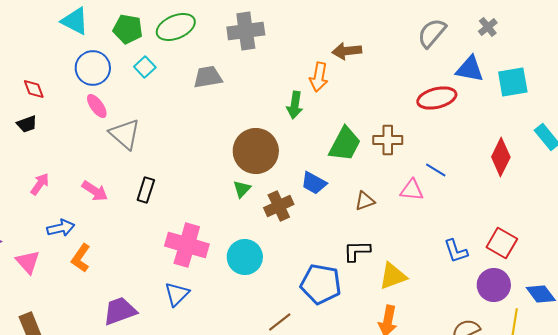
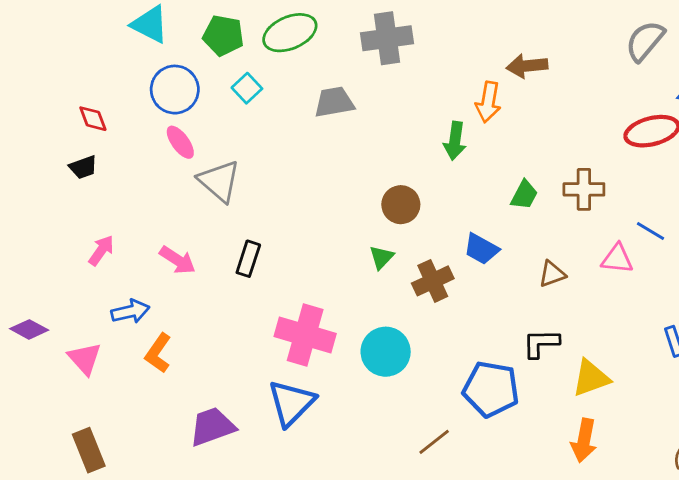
green trapezoid: (345, 144) -> (524, 195), size x0.6
brown circle: (256, 151) -> (401, 205), size x0.6
blue triangle: (177, 294) -> (291, 403), size x1.4

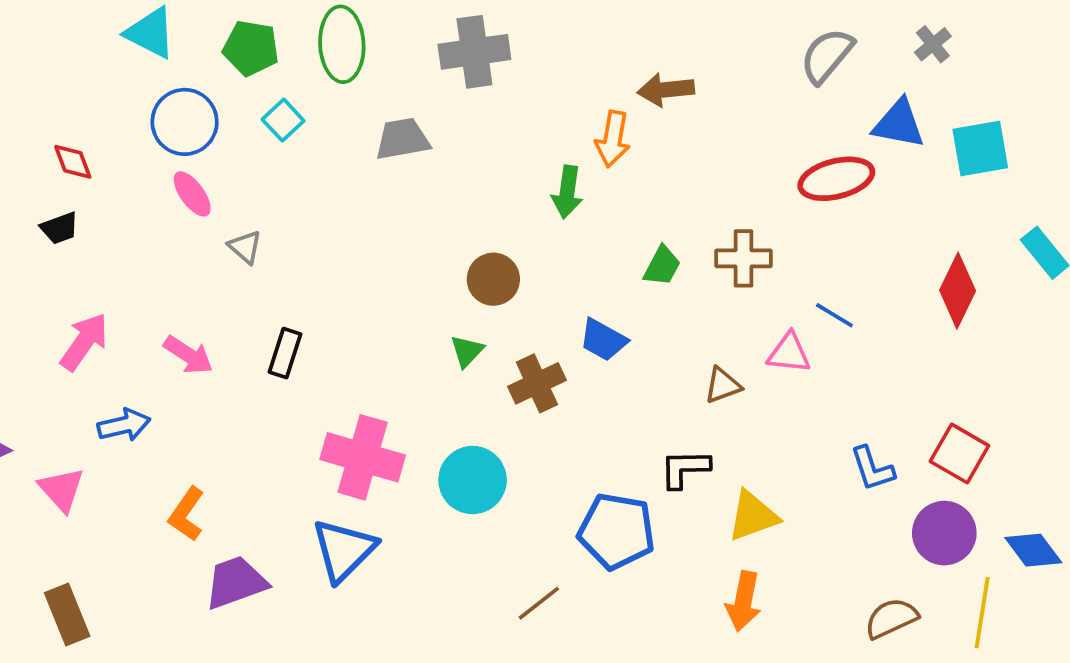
green ellipse: (290, 33) -> (342, 44), turned -70
gray triangle: (219, 181) -> (245, 247), size x0.6
pink arrow: (101, 250) -> (84, 342), size x1.4
brown triangle: (552, 274) -> (723, 385), moved
orange L-shape: (158, 353) -> (186, 514), moved

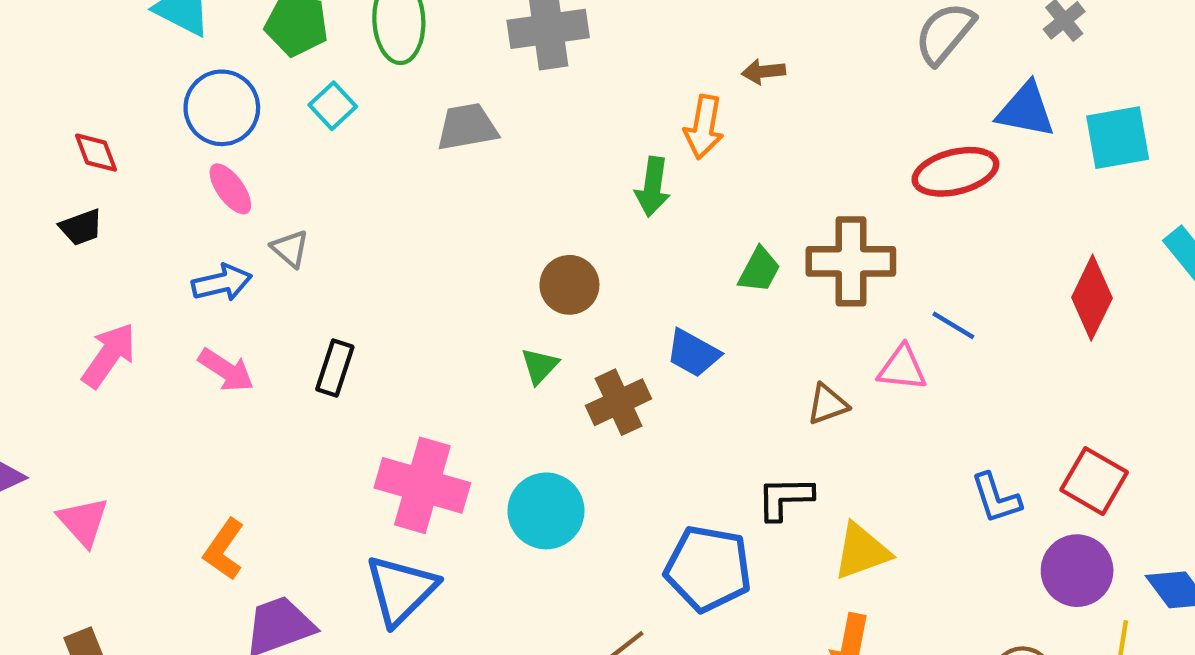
brown arrow: (666, 90) -> (764, 72), size x0.7
brown cross: (743, 258) -> (851, 261), size x1.4
blue arrow: (124, 425) -> (222, 283), moved

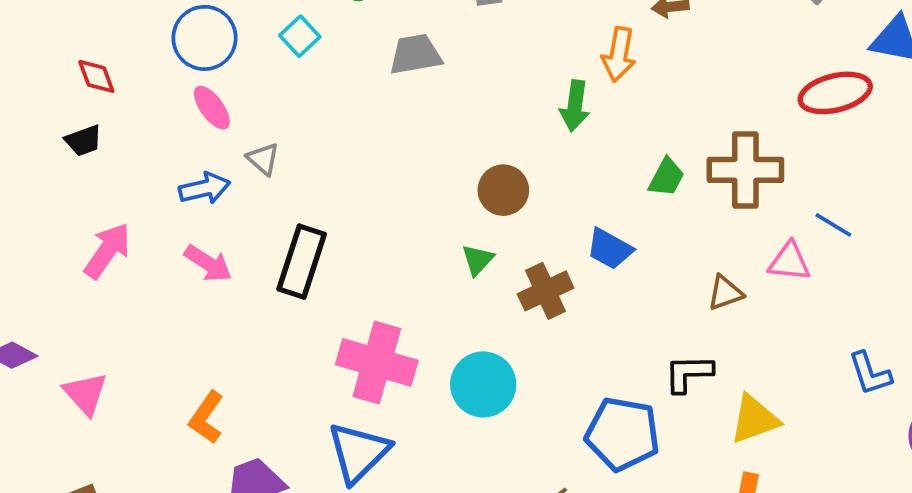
black rectangle: (335, 368) -> (302, 262), size x1.5

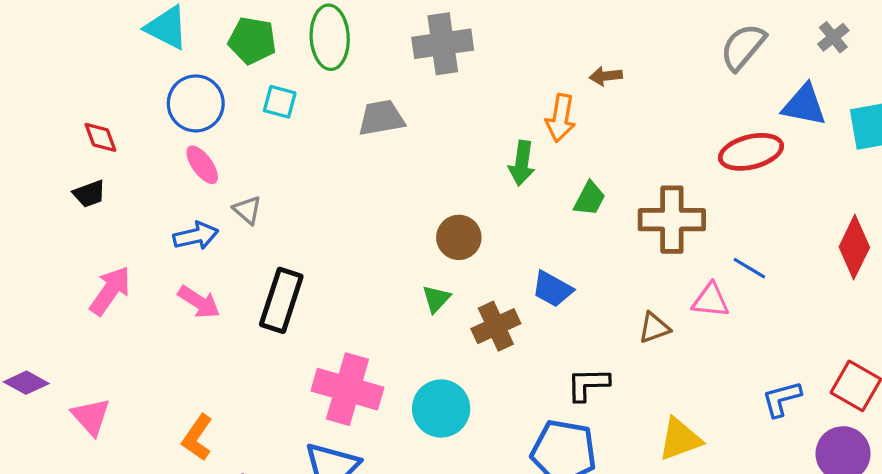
cyan square: (300, 36) -> (280, 102), turned -32
green trapezoid: (667, 177) -> (590, 199), moved
black L-shape: (689, 373) -> (588, 384), moved
blue L-shape: (870, 373) -> (782, 399), turned 93

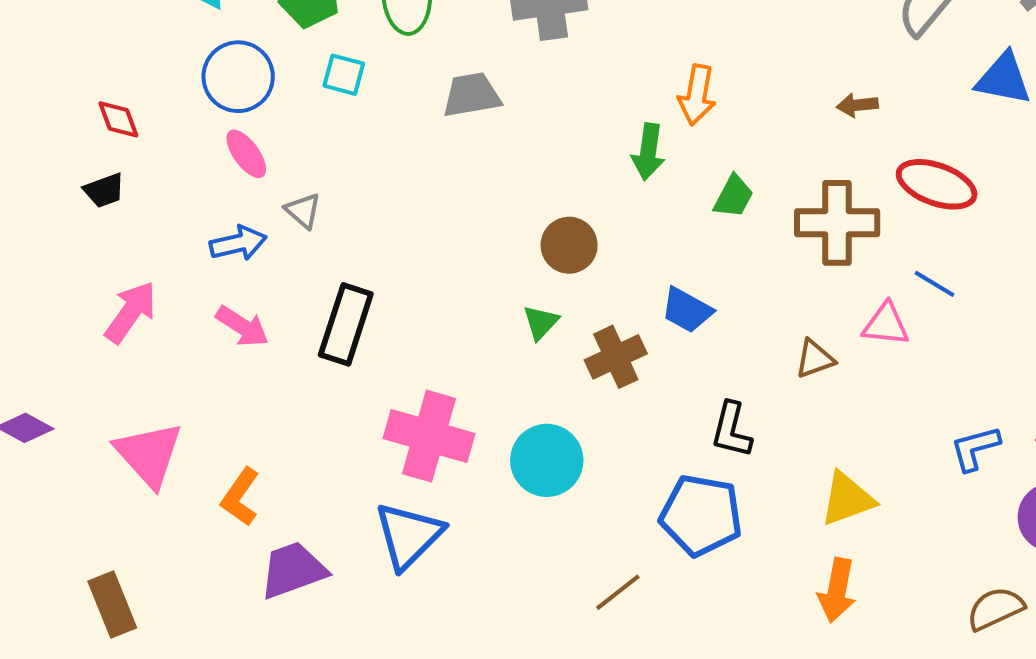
brown arrow: (606, 76) -> (857, 105), moved
red ellipse: (751, 152) -> (937, 184), moved, turned 34
black L-shape: (588, 384) -> (731, 430), turned -75
pink triangle: (91, 417) -> (149, 454), moved, size x1.4

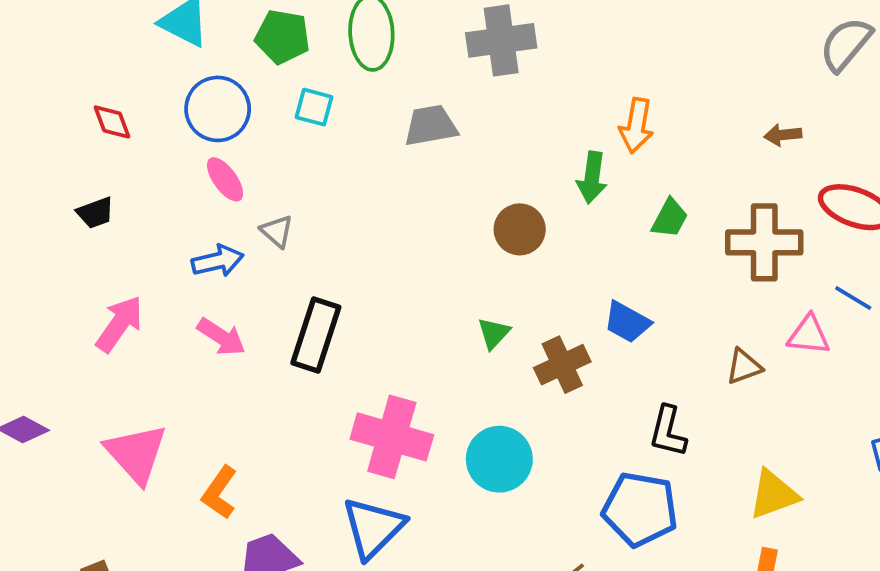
red diamond: (118, 119) -> (112, 122), moved
brown circle: (569, 245) -> (520, 229), moved

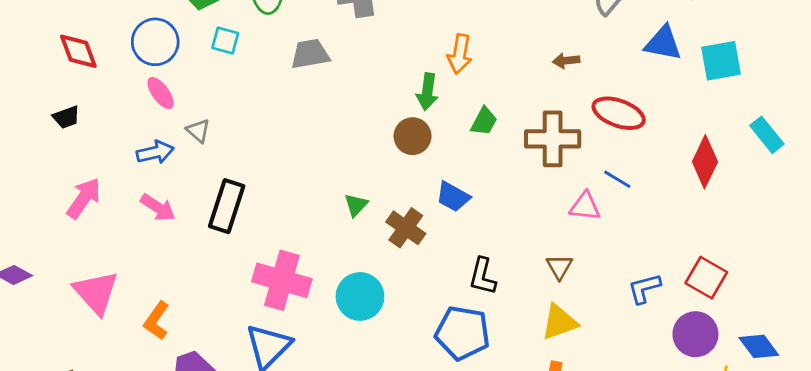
red diamond: (112, 122) -> (78, 51), size x1.4
brown circle: (520, 229) -> (413, 136), moved
brown cross: (562, 365) -> (406, 228), turned -30
brown triangle: (744, 367) -> (559, 267), moved, turned -40

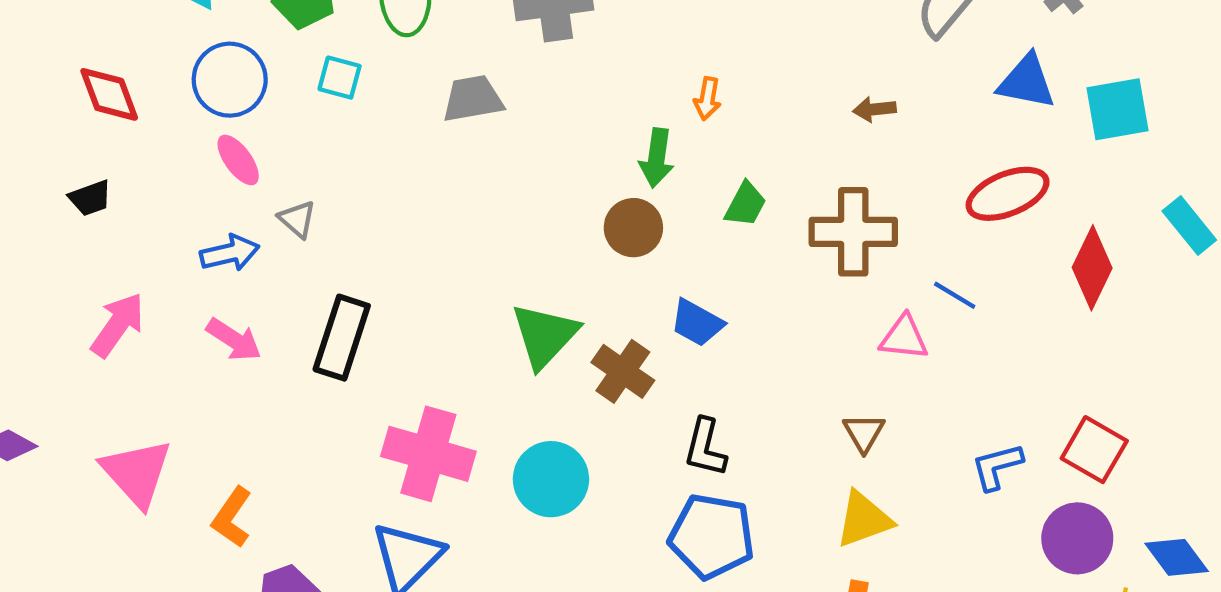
orange arrow: (460, 54) -> (707, 99), size x0.7
red ellipse: (619, 113) -> (1008, 194), moved, turned -42
green triangle: (356, 205) -> (545, 335), size x1.8
black L-shape: (483, 276) -> (705, 447), moved

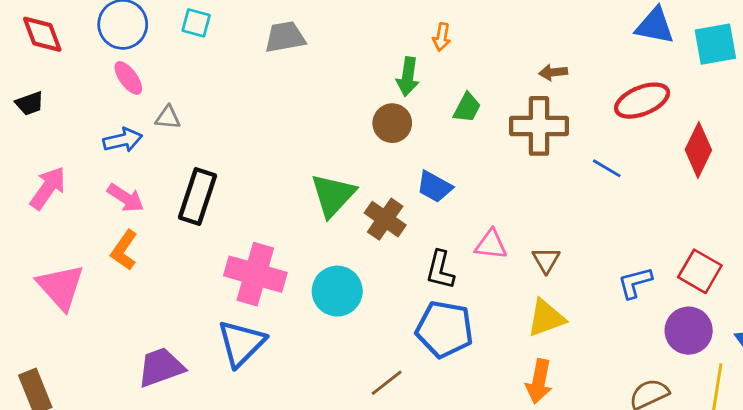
brown arrow: (874, 109) -> (553, 72), moved
gray triangle: (297, 219) -> (168, 117), turned -36
pink triangle: (904, 338) -> (491, 244), moved
orange L-shape: (232, 517) -> (124, 250), moved

